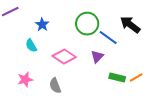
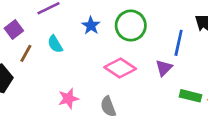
green circle: (87, 24) -> (131, 26), moved
blue line: (108, 38) -> (179, 43), turned 66
cyan semicircle: (31, 46) -> (55, 44), moved

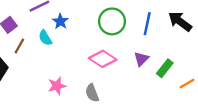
blue star: (91, 26) -> (60, 21), moved
blue line: (179, 43) -> (147, 24), moved
green rectangle: (190, 96) -> (165, 68), moved, turned -66

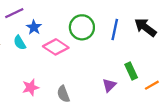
pink diamond: (103, 59) -> (56, 47), moved
purple triangle: (141, 59) -> (109, 85), moved
green rectangle: (165, 68) -> (131, 71), turned -63

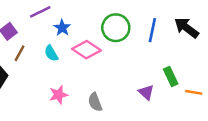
cyan semicircle: (20, 43) -> (51, 53), moved
purple triangle: (109, 85) -> (146, 92), turned -32
orange line: (152, 85) -> (194, 92), turned 40

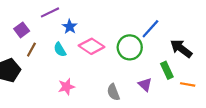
green circle: (116, 28) -> (130, 47), moved
black arrow: (186, 28) -> (181, 48), moved
blue line: (152, 30) -> (150, 29), turned 30
gray semicircle: (95, 102) -> (113, 92), moved

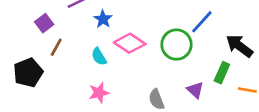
cyan semicircle: (60, 50) -> (99, 57), moved
green rectangle: (167, 70) -> (222, 73), turned 49

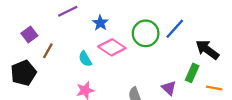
blue star: (103, 19) -> (100, 23), moved
purple square: (44, 23) -> (29, 35), moved
green circle: (176, 45) -> (146, 33), moved

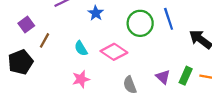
blue line: (175, 29) -> (169, 19), turned -60
pink diamond: (112, 47) -> (114, 52), moved
green rectangle: (192, 73) -> (186, 76), moved

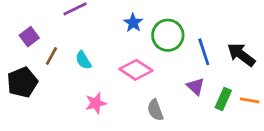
blue star: (96, 13) -> (133, 23), moved
blue line: (169, 19) -> (204, 52), moved
cyan semicircle: (81, 48) -> (83, 60), moved
purple triangle: (163, 77) -> (196, 86), moved

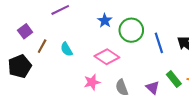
purple triangle: (196, 86) -> (153, 88), moved
green rectangle: (223, 99) -> (174, 79), turned -63
pink star: (96, 103) -> (92, 82), moved

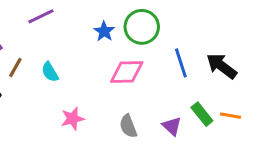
green circle: (131, 30) -> (142, 27), moved
pink diamond: (107, 57) -> (127, 72), moved, turned -35
pink star: (92, 82) -> (73, 119), moved

